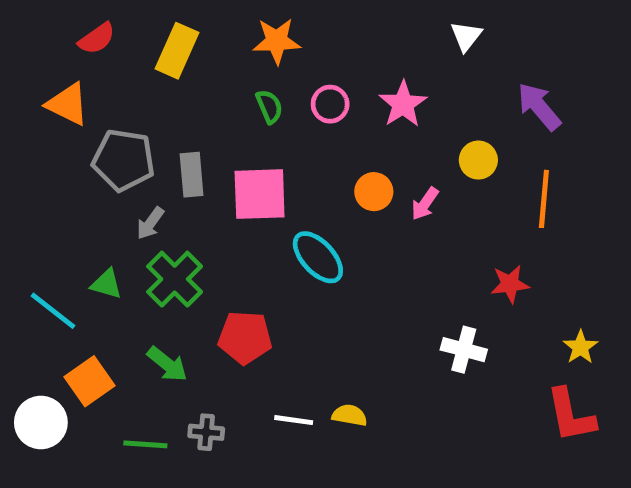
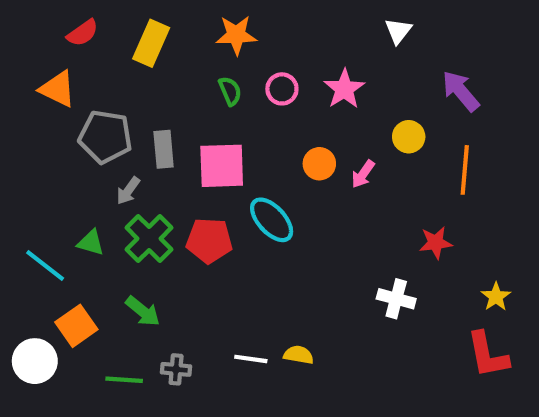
red pentagon: (245, 337) -> (209, 241), moved

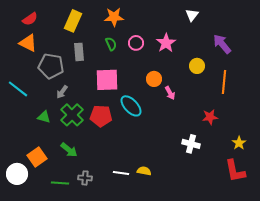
red semicircle: (83, 33) -> (30, 19), moved
gray rectangle: (164, 149) -> (79, 52), moved
pink arrow: (363, 174) -> (170, 93), moved, turned -64
cyan line: (45, 266) -> (18, 89), moved

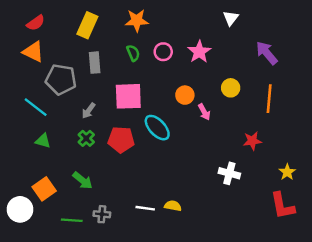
yellow circle: (197, 66) -> (231, 88), moved
cyan line: (18, 89) -> (36, 107), moved
gray arrow: (62, 92) -> (89, 111), moved
green cross: (72, 115) -> (86, 138), size x0.6
green triangle: (44, 117) -> (43, 141), moved

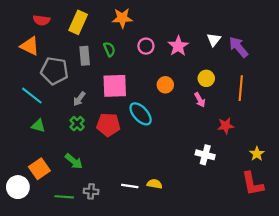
white triangle: (231, 18) -> (214, 40), moved
red semicircle: (36, 23) -> (42, 20), moved, turned 42
green semicircle: (133, 53) -> (109, 49), moved
pink arrow: (204, 112) -> (200, 100), moved

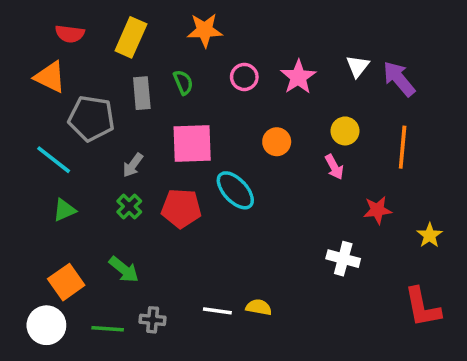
green triangle: (38, 126) -> (64, 210), turned -40
yellow star: (257, 154) -> (430, 235), moved
white circle: (18, 187) -> (46, 325), moved

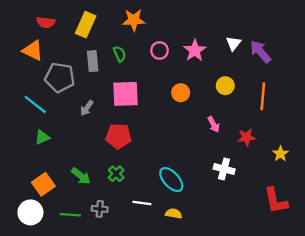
pink arrow: (334, 167) -> (214, 124), moved
cyan ellipse: (235, 190) -> (171, 180), moved
green cross: (129, 206) -> (116, 174), moved
yellow semicircle: (259, 307) -> (174, 214), moved

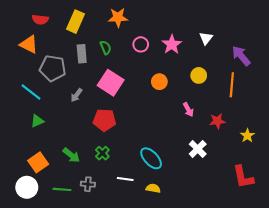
purple arrow: (260, 52) -> (241, 56), moved
pink square: (126, 94) -> (111, 83), turned 35
white cross: (224, 169) -> (198, 149), turned 30

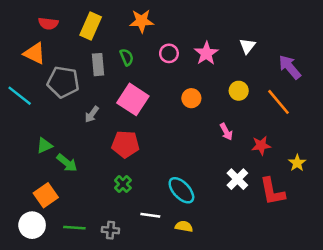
orange line: (232, 85) -> (278, 102), turned -45
cyan line: (31, 92) -> (20, 96), moved
green arrow: (71, 155) -> (67, 163), moved
red L-shape: (243, 177) -> (272, 192), moved
gray cross: (88, 184) -> (110, 230), moved

